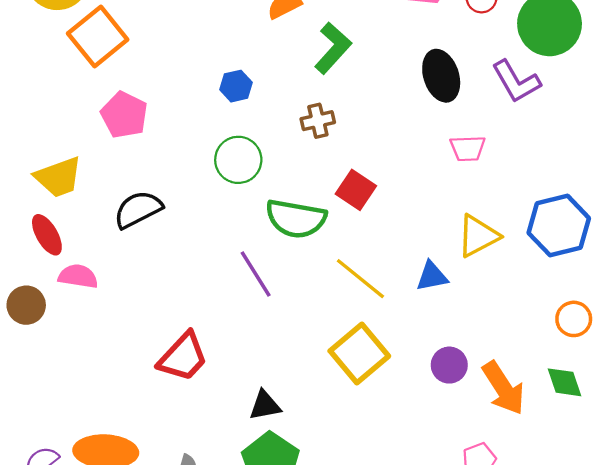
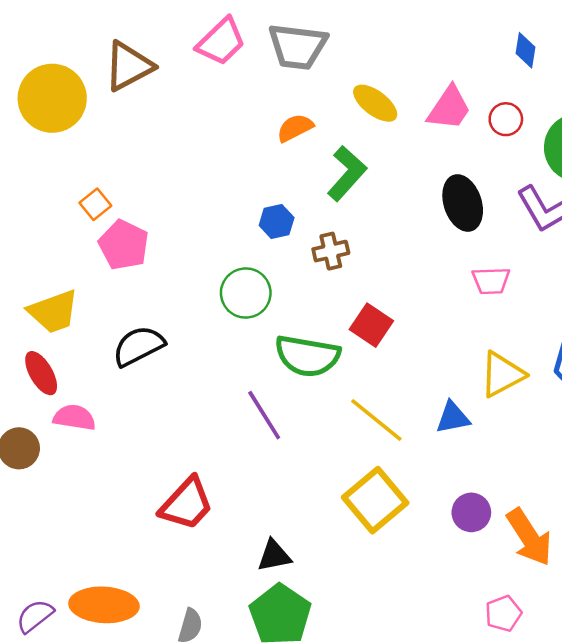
orange square: (98, 37) -> (95, 204), moved, size x0.5
blue hexagon: (236, 86) -> (277, 222), moved

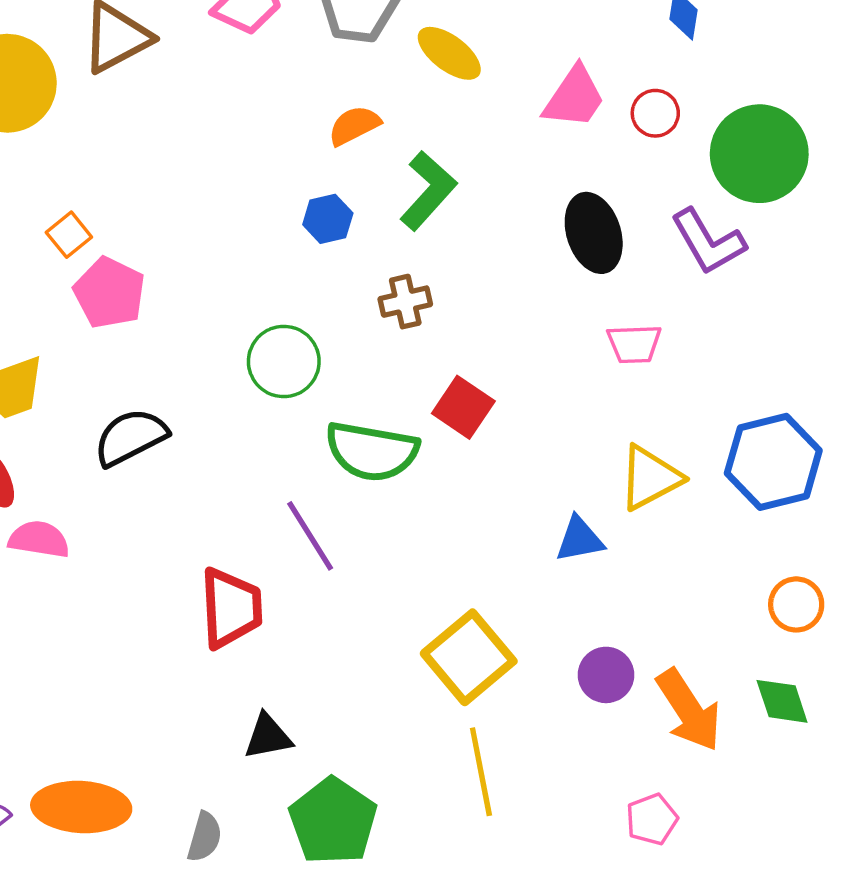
yellow ellipse: (375, 103) -> (449, 53), moved
blue hexagon: (277, 222) -> (328, 219), moved
yellow line: (376, 420) -> (481, 772), moved, turned 40
red trapezoid: (187, 504) -> (231, 608), moved, turned -46
black triangle: (274, 556) -> (268, 737), moved

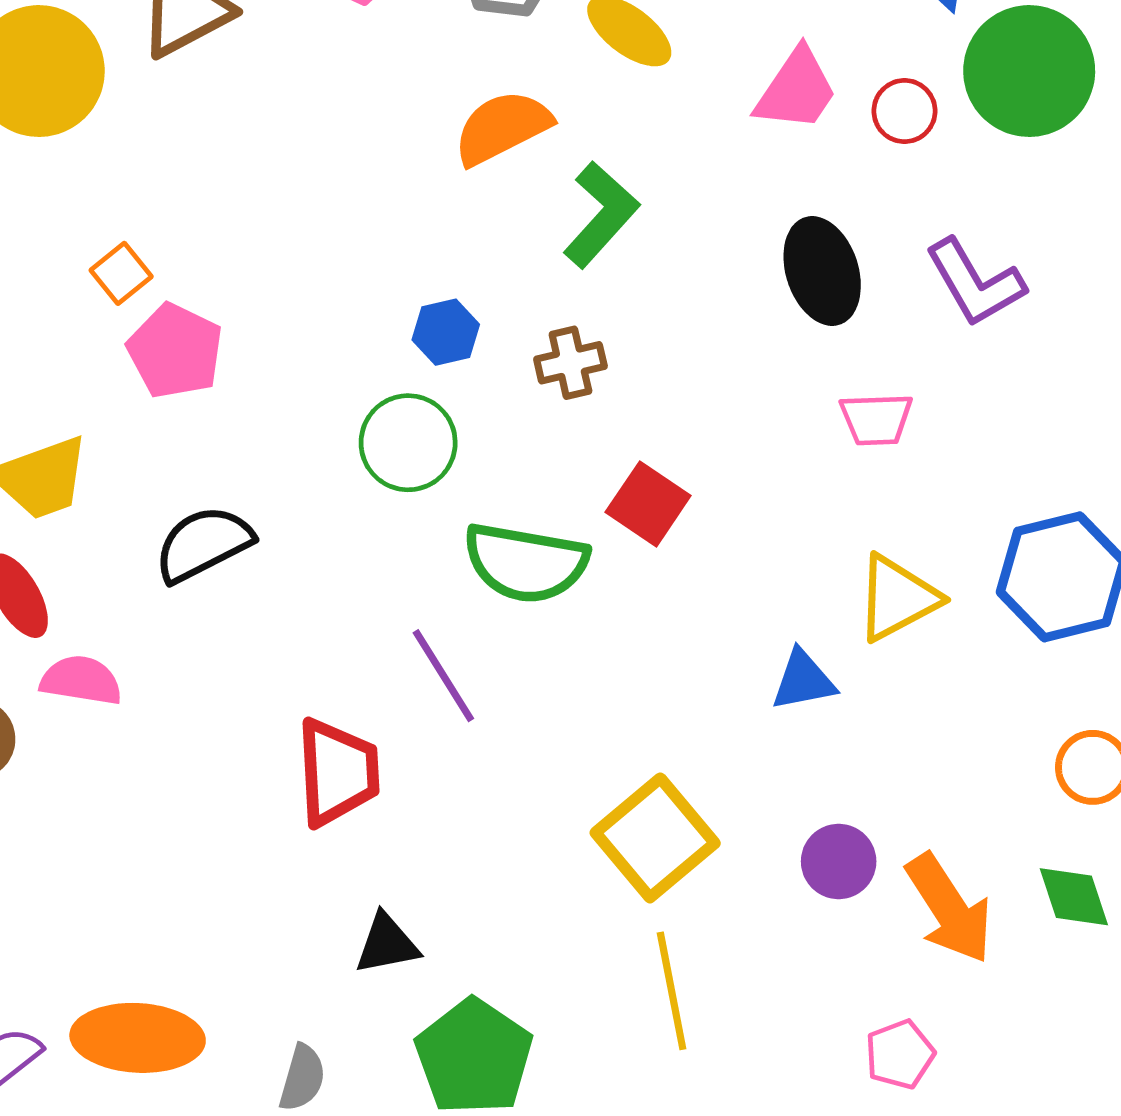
orange semicircle: (354, 125) -> (502, 127), size x1.4
green circle: (759, 154) -> (1029, 71), moved
blue hexagon: (328, 219) -> (446, 332), moved

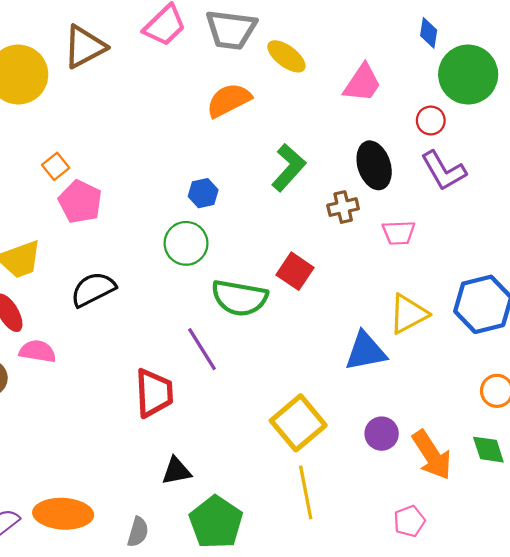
red circle: (904, 111) -> (431, 120), moved
green L-shape: (601, 215) -> (289, 167), moved
brown cross: (570, 363) -> (343, 207), moved
blue triangle: (803, 680) -> (366, 351), size x1.4

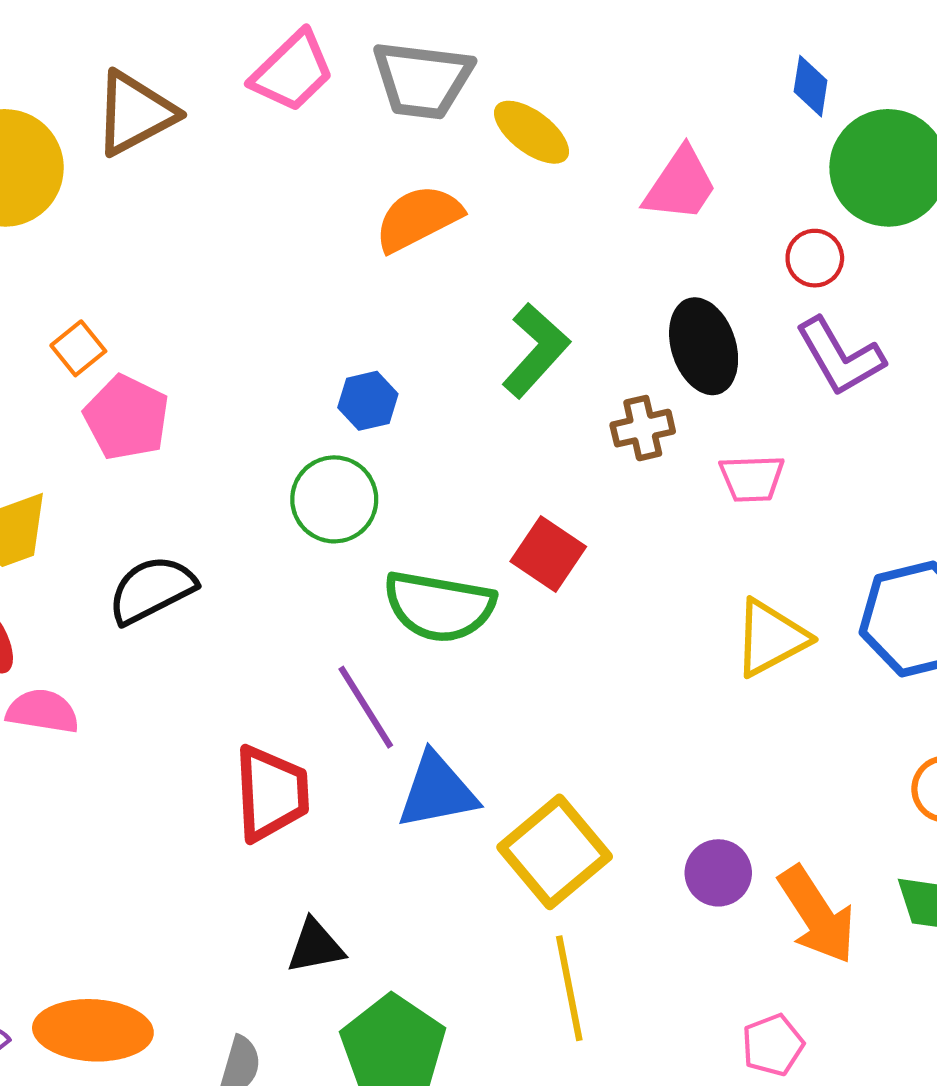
blue triangle: (366, 351) -> (437, 791), moved

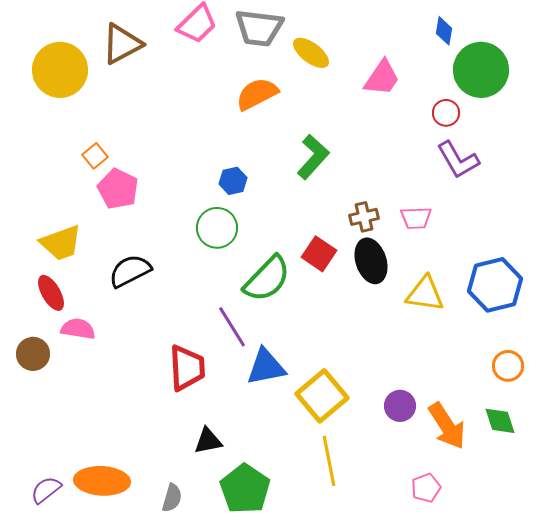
black ellipse: (704, 346) -> (371, 261), moved
brown cross: (643, 428) -> (364, 217), moved
green semicircle: (439, 606) -> (267, 279), turned -56
yellow triangle: (771, 638) -> (425, 294), turned 36

